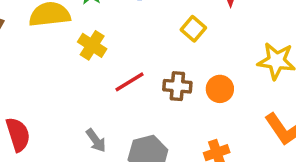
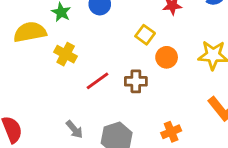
orange circle: (220, 89) -> (167, 57), moved

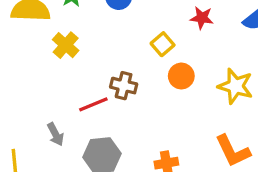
red line: (98, 81) -> (93, 104), moved
brown cross: (136, 81) -> (124, 86), moved

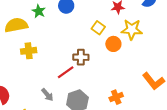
yellow cross: (66, 45) -> (29, 51), moved, turned -35
yellow star: (235, 86) -> (132, 30), moved

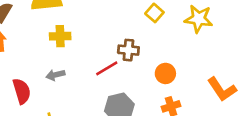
orange circle: (113, 44) -> (165, 73), moved
gray arrow: (47, 95) -> (55, 75), moved, turned 112

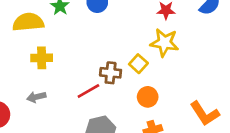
yellow square: (154, 13) -> (138, 64), moved
yellow star: (199, 19) -> (164, 43), moved

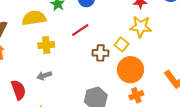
red line: (88, 91) -> (80, 30), moved
orange circle: (148, 97) -> (131, 70), size x1.6

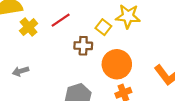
yellow square: (122, 44) -> (103, 27), moved
yellow cross: (46, 45) -> (29, 27), moved, turned -35

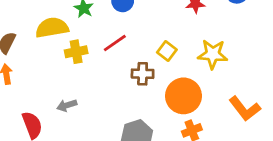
yellow star: (128, 16) -> (213, 54), moved
yellow cross: (29, 27) -> (76, 52), turned 30

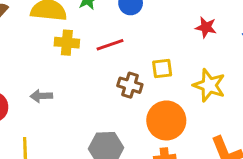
yellow square: (167, 51) -> (162, 69), turned 30

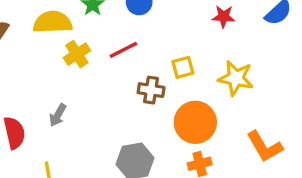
yellow cross: (67, 43) -> (77, 54), turned -30
gray arrow: (41, 96) -> (58, 115), turned -50

